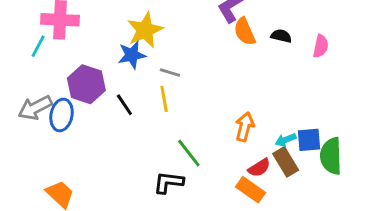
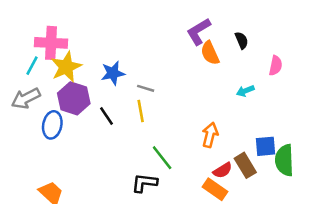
yellow star: (145, 30) -> (66, 67), moved
black semicircle: (281, 36) -> (242, 40), moved, turned 54
gray arrow: (35, 108) -> (26, 98), moved
cyan arrow: (286, 140) -> (245, 91), moved

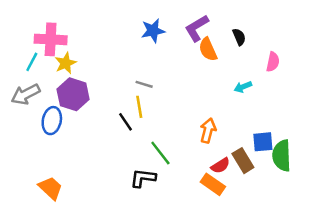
yellow star: (66, 67) -> (66, 63), size x0.7
blue star: (113, 73) -> (153, 31), moved
black line: (107, 116) -> (125, 122), moved

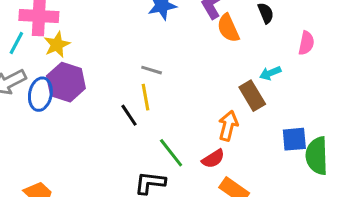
blue ellipse: (52, 121) -> (40, 94), moved
brown rectangle: (243, 161) -> (252, 96), moved
red semicircle: (220, 166) -> (213, 159), moved

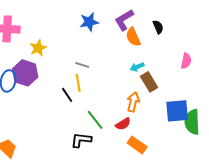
pink semicircle: (306, 43) -> (186, 61), moved
yellow star: (57, 45) -> (38, 48), moved
cyan arrow: (270, 73) -> (137, 67), moved
blue square: (294, 139) -> (177, 111), size x1.4

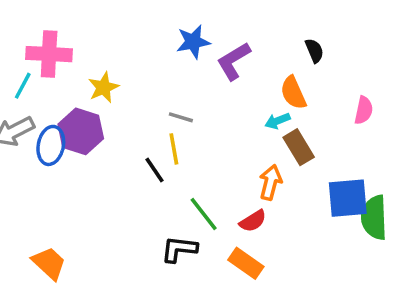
purple L-shape: (124, 20) -> (234, 61), moved
orange semicircle: (133, 37) -> (293, 93), moved
orange rectangle: (137, 145) -> (246, 263), moved

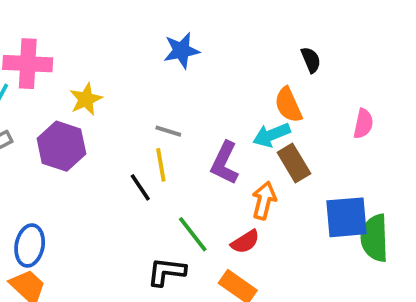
purple L-shape: (234, 61) -> (225, 163), moved, turned -33
cyan arrow: (277, 121) -> (271, 135), size x1.4
blue ellipse: (51, 145) -> (30, 245), moved

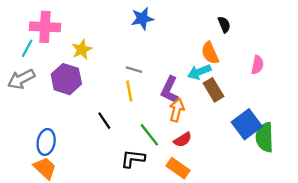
black line: (140, 187) -> (104, 121), moved
orange arrow: (264, 200) -> (177, 110), moved
blue square: (346, 217) -> (247, 124), turned -32

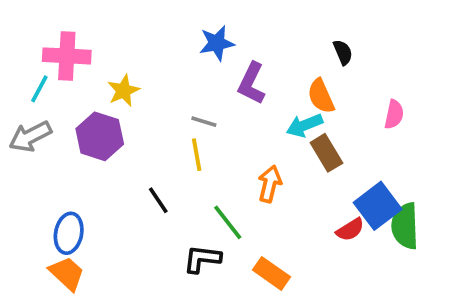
purple L-shape: (170, 90) -> (251, 83), moved
red semicircle: (183, 140) -> (350, 230), moved

